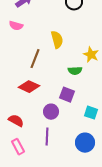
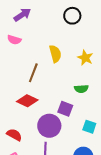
yellow star: (91, 55) -> (85, 58), moved
green semicircle: (75, 71) -> (81, 89), moved
purple circle: (51, 112) -> (49, 126), size x1.5

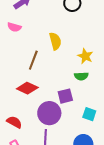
yellow star: (85, 58) -> (85, 56), moved
purple square: (65, 109) -> (65, 96), turned -35

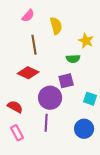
pink semicircle: (14, 27) -> (28, 16), moved, turned -64
brown line: (33, 60) -> (34, 45), turned -30
green semicircle: (81, 76) -> (73, 59), moved

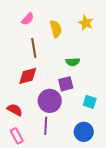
yellow star: (86, 41) -> (86, 23), moved
red diamond: (28, 73) -> (28, 76), turned -40

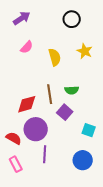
brown line: (34, 48) -> (50, 94), moved
purple square: (66, 84) -> (65, 112), turned -35
purple circle: (50, 101) -> (36, 129), moved

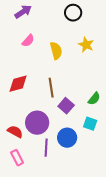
green semicircle: (72, 90) -> (94, 99), moved, turned -48
red diamond: (27, 104) -> (18, 84), moved
blue circle: (83, 160) -> (67, 138), moved

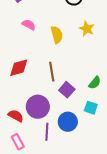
pink semicircle: (28, 41) -> (29, 25), turned -104

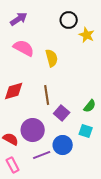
pink semicircle: (29, 25) -> (24, 48), size x1.5
yellow star: (87, 29) -> (87, 35), moved
purple line: (47, 132) -> (42, 155), turned 66

